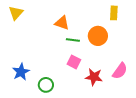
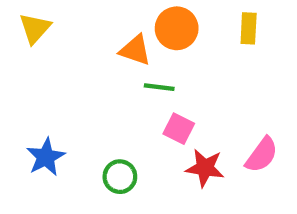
orange circle: (98, 36) -> (177, 28), moved
pink square: (74, 62) -> (179, 129), moved
green circle: (46, 85) -> (120, 177), moved

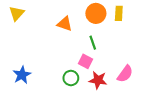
orange circle: (177, 28) -> (96, 13), moved
green line: (159, 87) -> (93, 43), moved, turned 64
green circle: (120, 177) -> (71, 78), moved

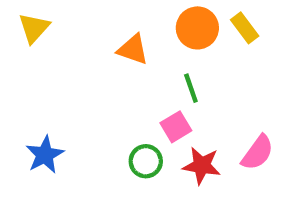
yellow rectangle: (119, 13) -> (245, 28), turned -40
pink square: (85, 61) -> (176, 127), turned 32

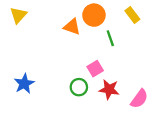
orange circle: (197, 28) -> (94, 15), moved
green line: (191, 88) -> (110, 38), moved
pink semicircle: (258, 153) -> (139, 99), moved

